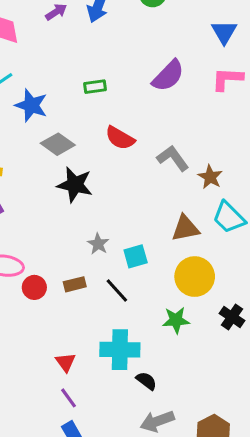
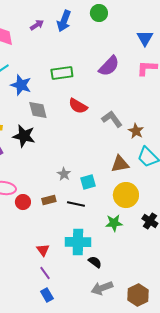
green rectangle: (95, 87) -> (62, 73), size x1.5
gray diamond: (58, 144) -> (38, 110), turned 40
black star: (75, 185) -> (24, 136), moved
black line: (117, 291) -> (76, 204), turned -36

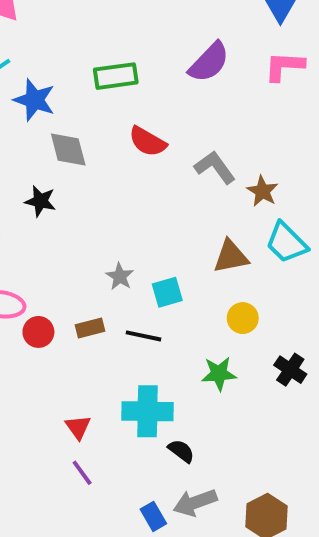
black star: (24, 136) -> (40, 201), size x0.7
yellow circle: (126, 195) -> (243, 318), size x0.6
blue rectangle: (47, 295) -> (153, 516), moved

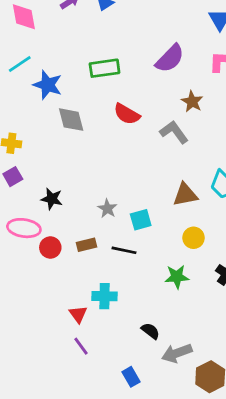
brown star: (263, 191) -> (192, 102), moved
black star: (40, 201) -> (52, 199), moved
cyan cross: (148, 411) -> (105, 296), moved, size x0.7
gray arrow: (195, 503) -> (177, 353), moved

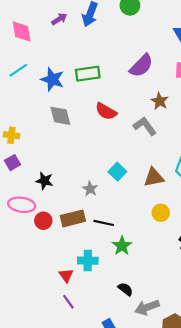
blue star: (48, 85) -> (52, 79), moved
cyan square: (141, 220) -> (117, 172), moved, turned -30
brown rectangle: (86, 245) -> (73, 218), size x1.5
green star: (177, 277) -> (122, 246), moved, turned -30

